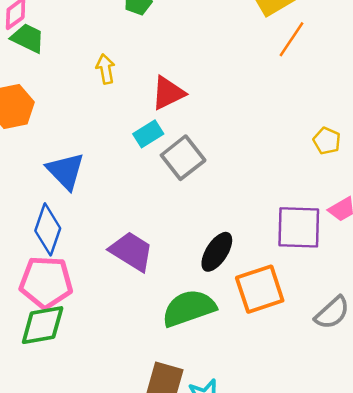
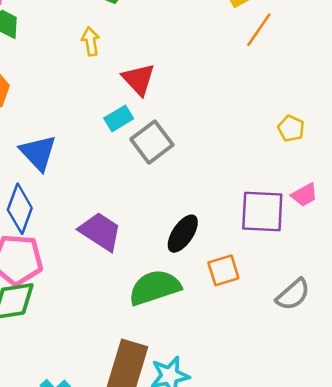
yellow arrow: (106, 69) -> (91, 41), moved
red triangle: (168, 93) -> (139, 79), turned -48
orange square: (260, 289) -> (223, 270), size x0.7

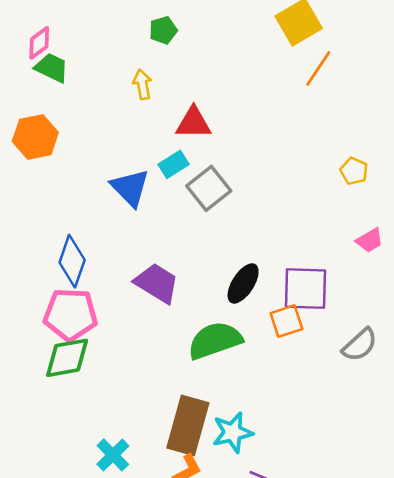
red triangle: (139, 79) -> (193, 123), turned -45
blue triangle: (38, 153) -> (130, 188), moved
purple square: (262, 211) -> (305, 289), moved

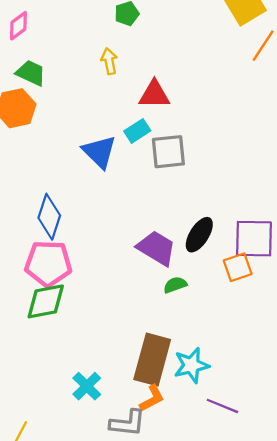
green trapezoid: (52, 68) -> (31, 73), moved
gray square: (209, 188) -> (168, 152), turned 33
purple trapezoid: (157, 283) -> (157, 248), moved
green semicircle: (215, 340) -> (175, 285), size x0.5

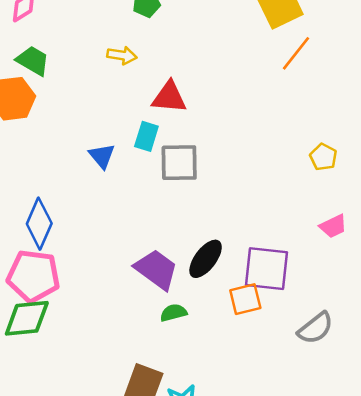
yellow arrow: (109, 61) -> (122, 55), turned 105
cyan rectangle: (137, 131) -> (146, 136), turned -45
blue triangle: (99, 152) -> (102, 156), size x0.7

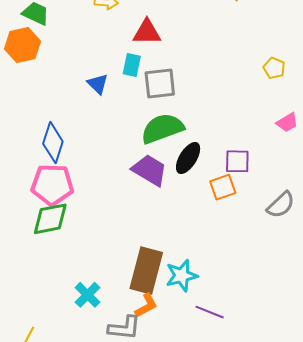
purple square: (266, 269) -> (237, 161), size x0.7
green semicircle: (173, 313) -> (162, 128), moved, size x2.0

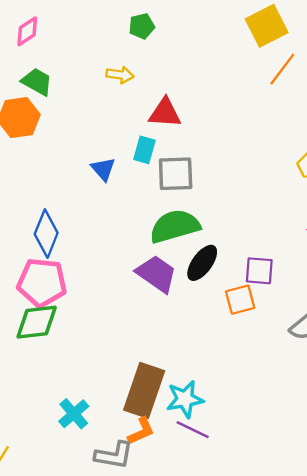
purple line: (210, 312) -> (193, 430), moved

